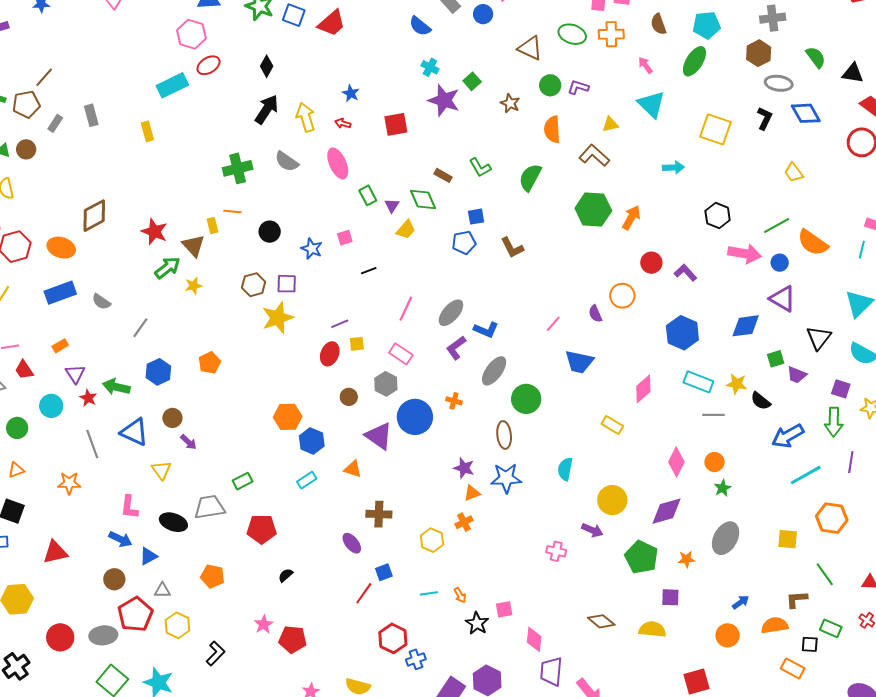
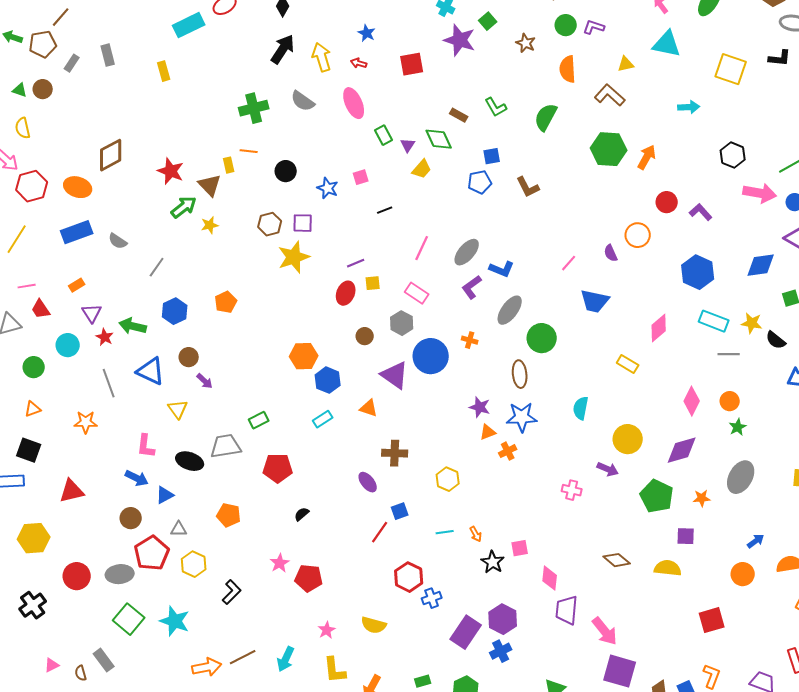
cyan triangle: (651, 104) -> (667, 44), turned -32
black L-shape: (765, 118) -> (780, 58), turned 70
orange cross: (464, 522) -> (508, 451), moved

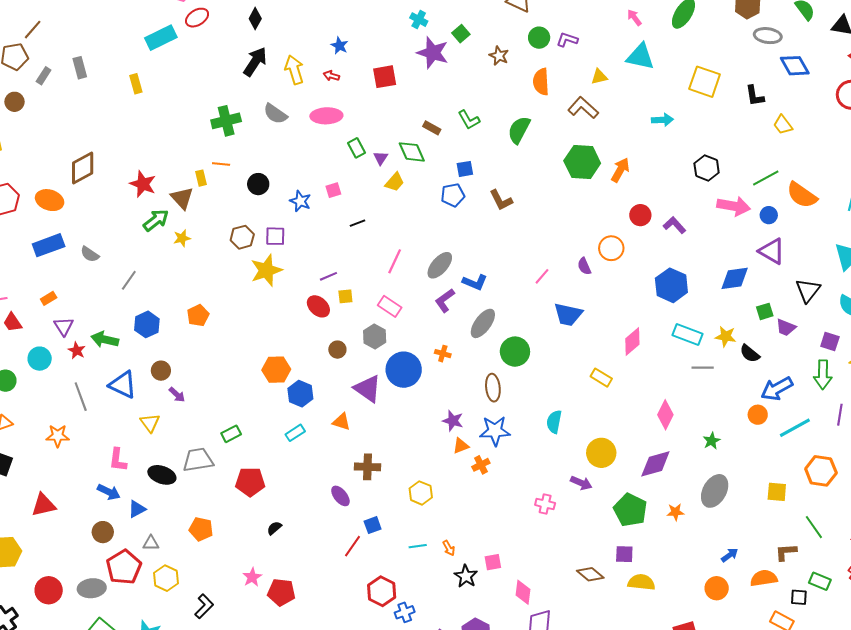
black L-shape: (780, 58) -> (755, 96), moved, turned 75
pink ellipse: (354, 103) -> (326, 116), turned -68
red ellipse: (346, 293) -> (318, 306), turned -70
orange circle: (730, 401) -> (758, 415), moved
purple square: (686, 536) -> (624, 554), moved

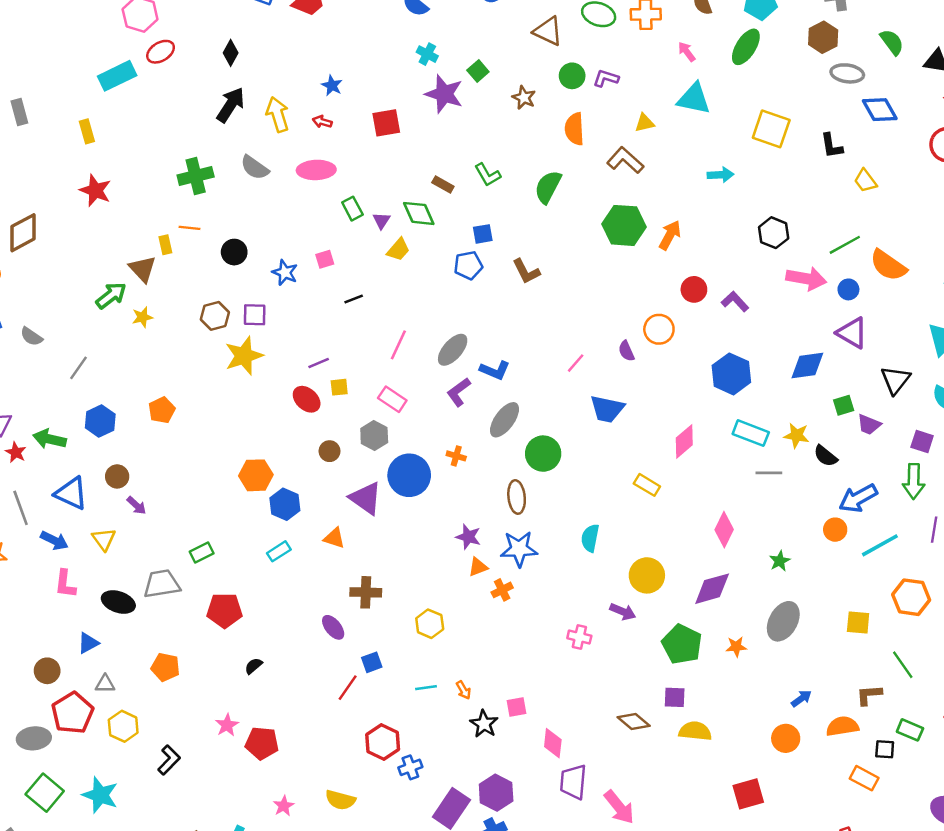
red star: (143, 184) -> (95, 190), moved
blue arrow: (109, 492) -> (54, 540), moved

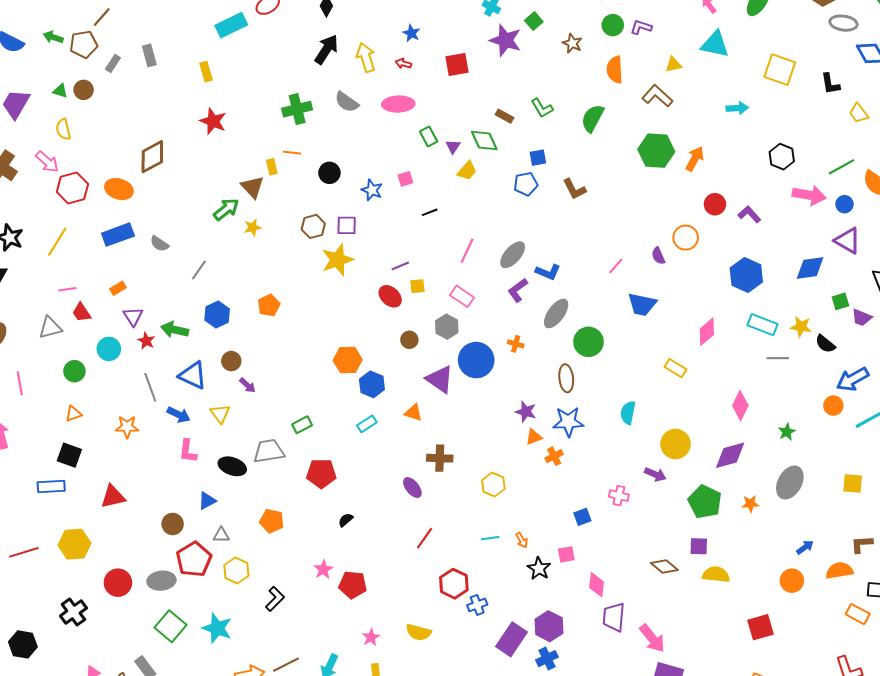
blue square: (372, 662) -> (582, 517), moved

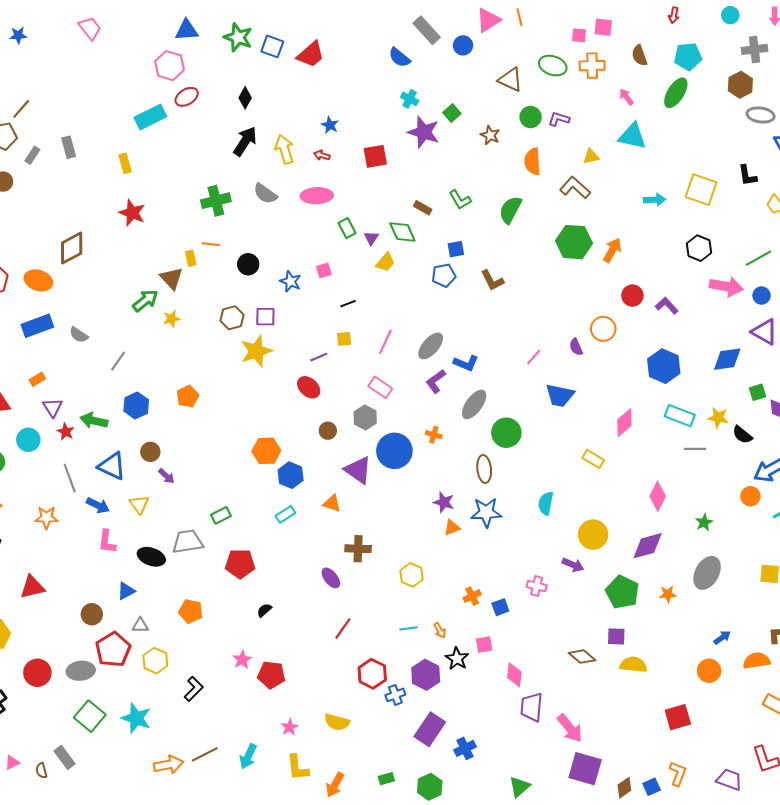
yellow square: (780, 70) -> (701, 190), moved
yellow square: (417, 286) -> (344, 339), moved
orange cross: (554, 456) -> (472, 596), moved
purple hexagon: (549, 626) -> (426, 675), moved

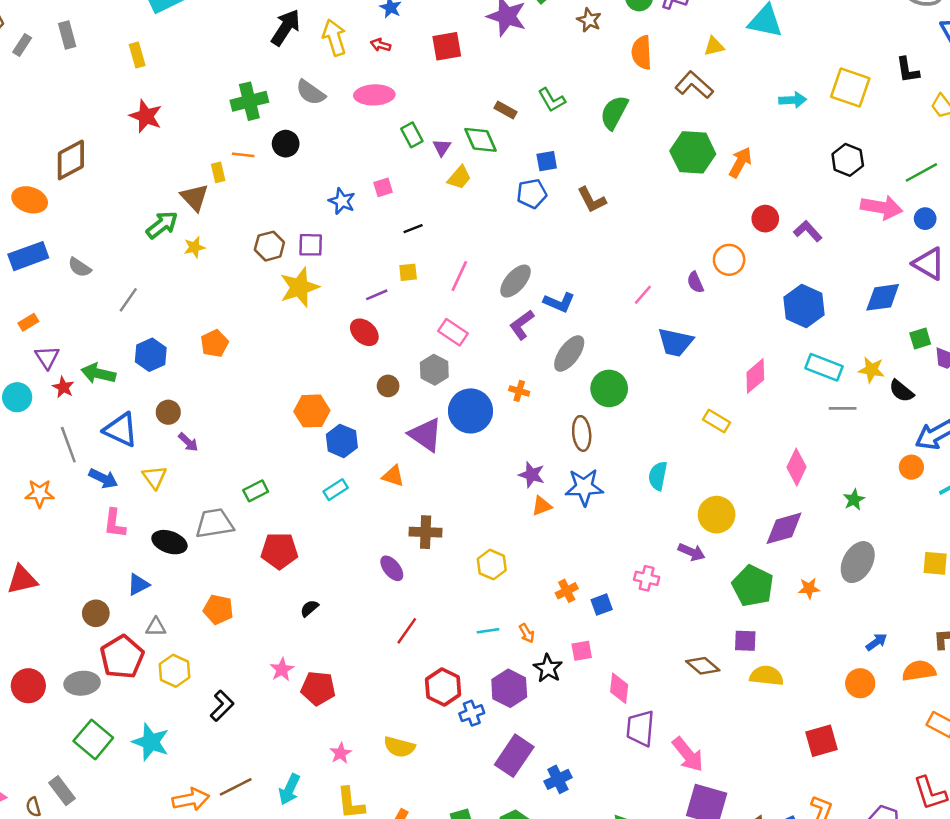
black circle: (248, 264) -> (286, 144), moved

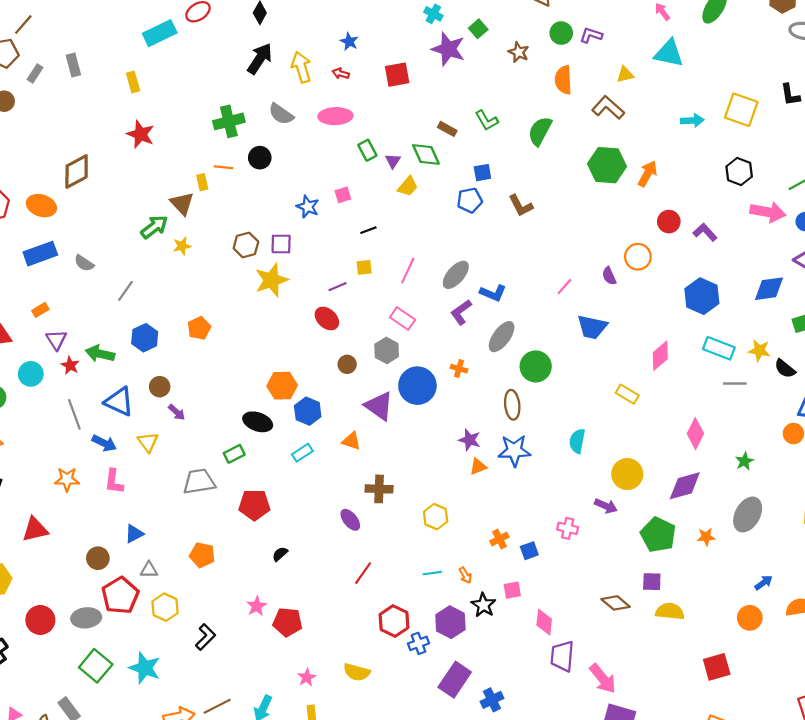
orange star: (40, 493) -> (67, 479), moved
black ellipse: (169, 542) -> (258, 422), moved

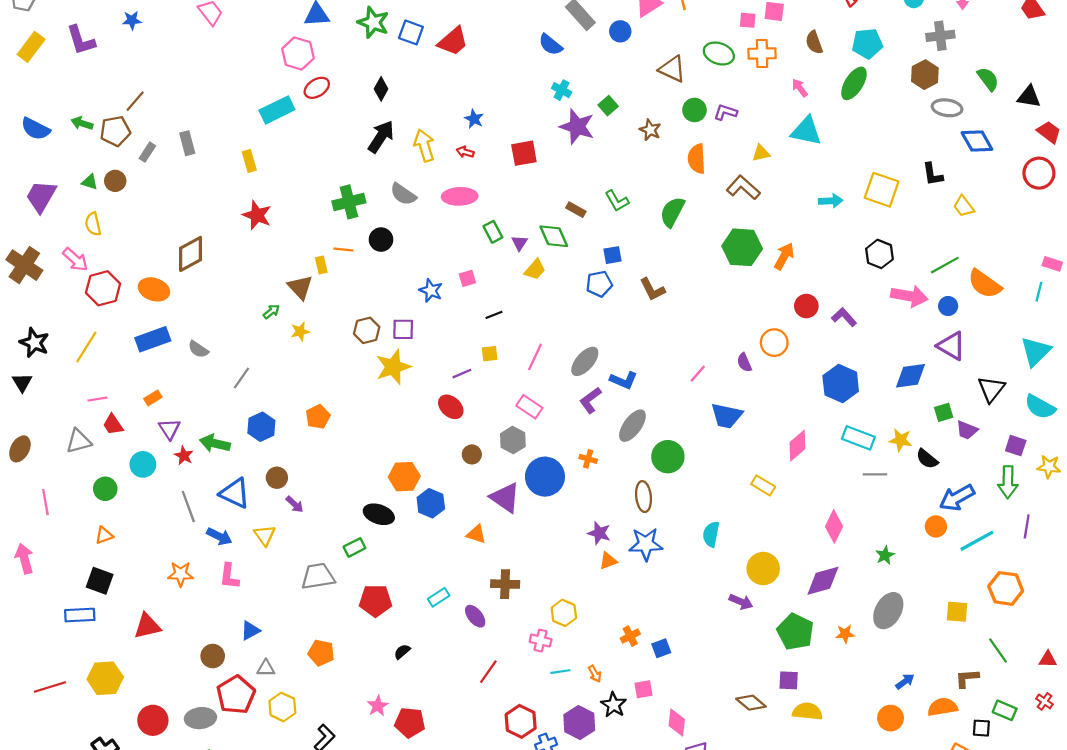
green arrow: (154, 227) -> (271, 312), size x0.6
cyan rectangle: (302, 453) -> (439, 597), moved
pink cross: (568, 528) -> (541, 641), moved

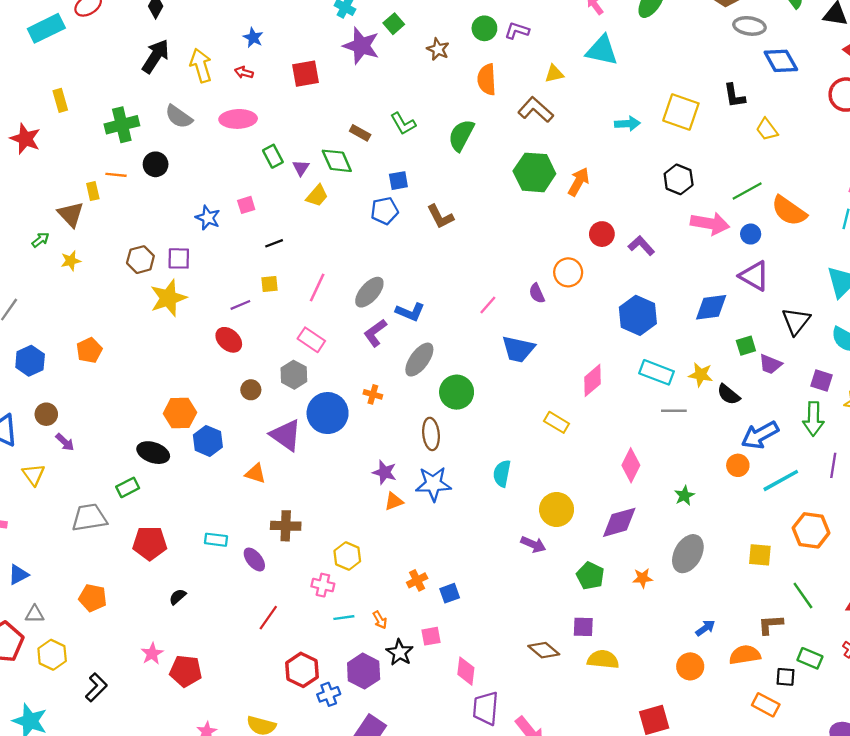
yellow rectangle: (249, 161) -> (60, 100), moved
cyan rectangle: (439, 597) -> (216, 540), turned 40
green pentagon: (795, 632) -> (590, 576), size x0.7

